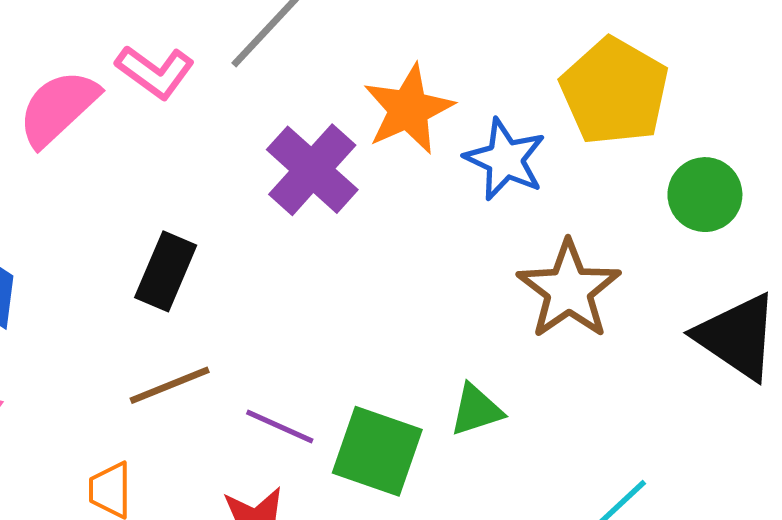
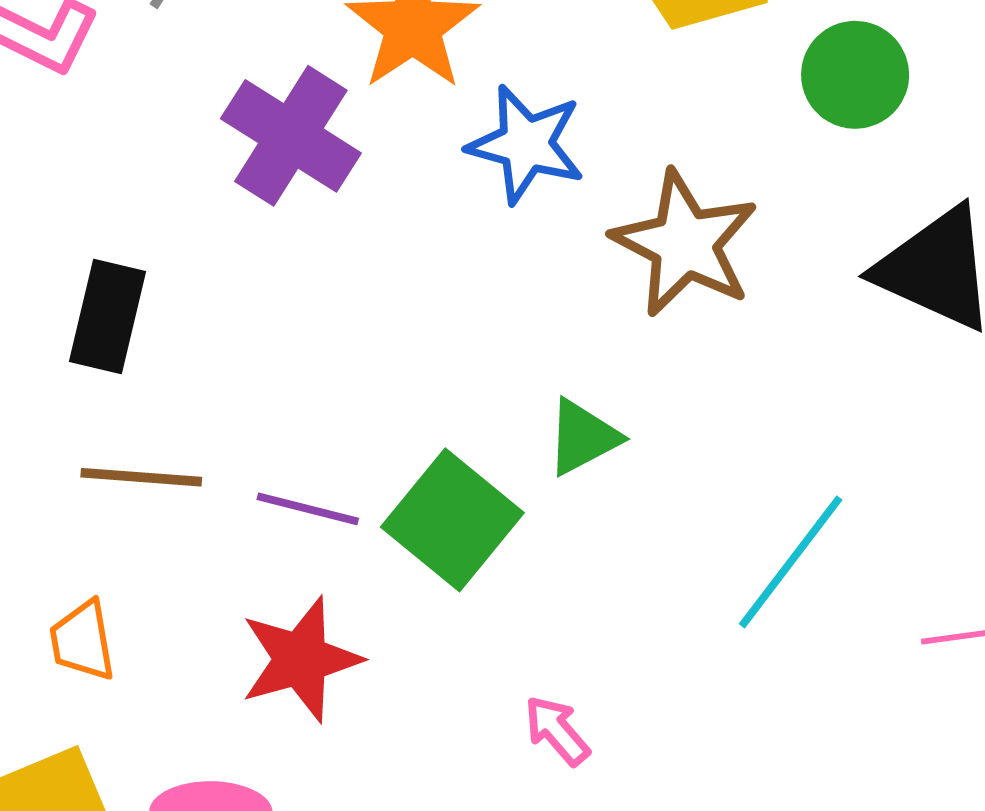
blue star: (505, 159) -> (526, 144), moved
brown line: (170, 385) -> (141, 477), turned 36
green square: (377, 451) -> (452, 520), turned 30

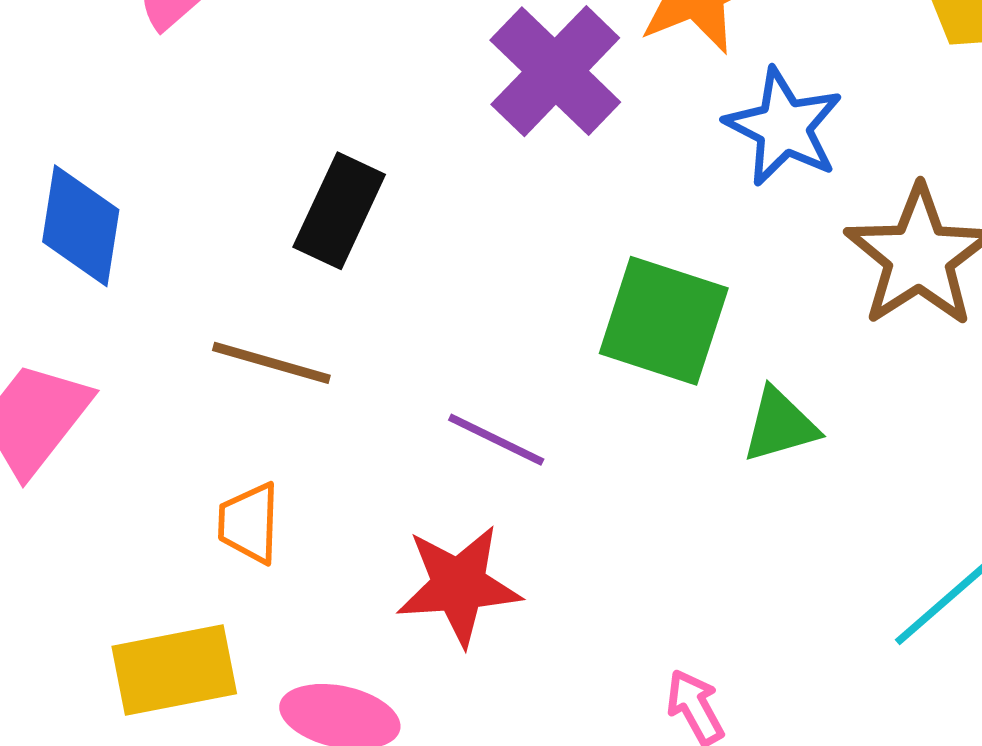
brown line: (141, 477) -> (271, 363), moved
green square: (452, 520) -> (664, 321), moved, turned -33

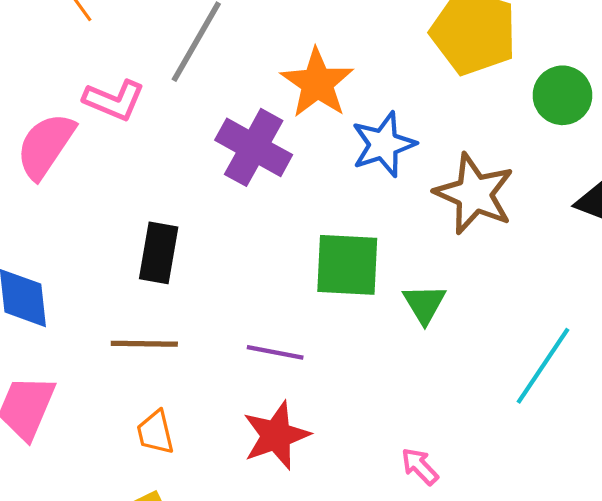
blue star: (784, 127) -> (383, 144), turned -30
green triangle: (780, 425) -> (424, 304), turned -30

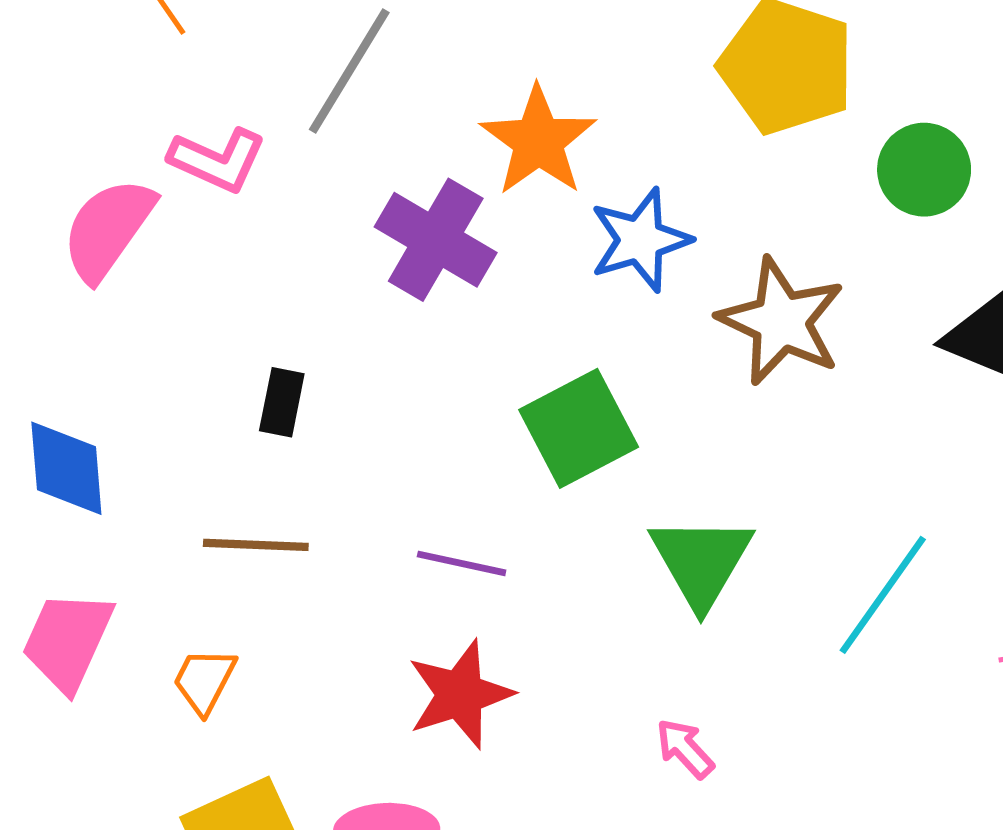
black rectangle: (159, 253) -> (282, 402), size x0.7
green square: (347, 265) -> (579, 428), turned -32
green triangle: (424, 304) -> (701, 561), moved, size x1.5
orange trapezoid: (155, 432) -> (204, 681), moved, turned 39

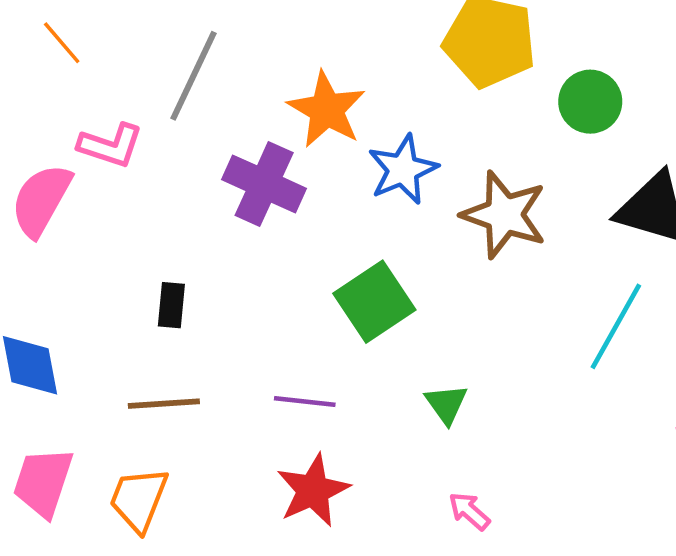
green triangle: (701, 561) -> (446, 404), moved, size x0.6
cyan line: (883, 595) -> (616, 326), moved
orange trapezoid: (204, 681) -> (139, 499), size x1.4

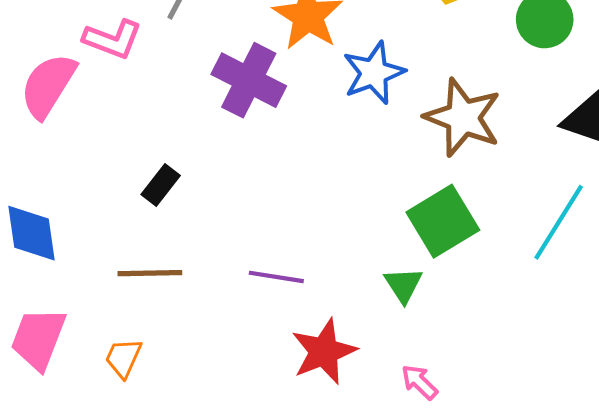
green square: (374, 302) -> (443, 221), moved
black rectangle: (171, 305) -> (161, 185), turned 30
red star: (313, 490) -> (324, 352), moved
orange trapezoid: (139, 499) -> (123, 358), size x0.7

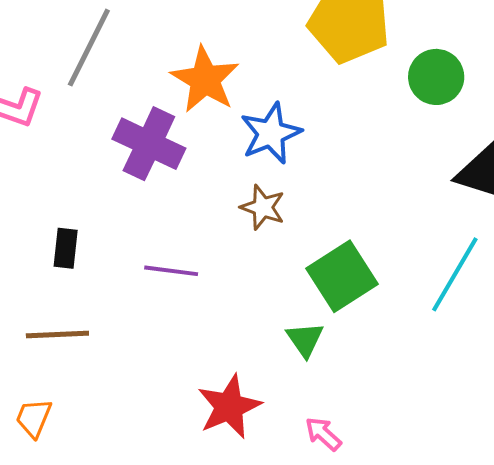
brown star: (463, 117) -> (263, 207), moved, size x0.6
black rectangle: (161, 185) -> (66, 248), turned -30
purple line: (276, 277) -> (171, 271), moved

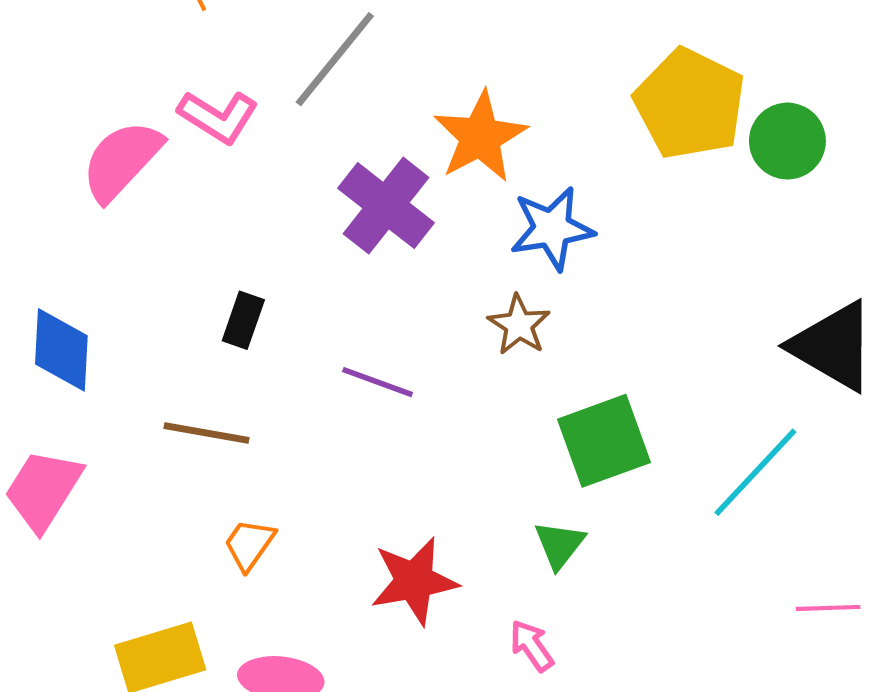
green circle: (436, 77) -> (787, 141), moved
green triangle: (305, 340) -> (559, 545), moved
orange trapezoid: (34, 418) -> (249, 544), moved

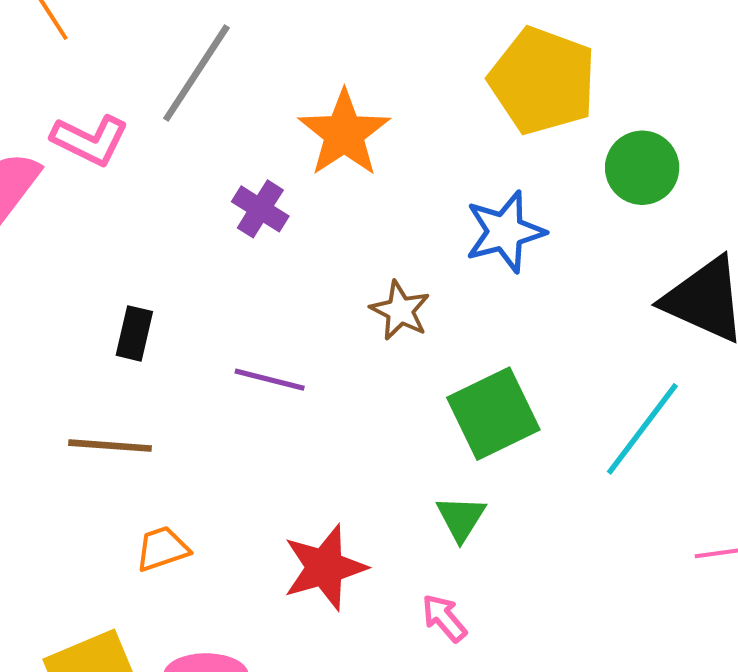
green circle: (787, 141) -> (642, 168), moved
purple cross: (386, 206) -> (260, 209), size x0.6
blue star: (552, 228) -> (505, 232), moved
orange trapezoid: (249, 544) -> (162, 549), turned 42

